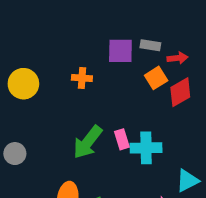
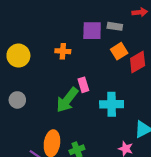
red arrow: (177, 58) -> (140, 12), moved
pink rectangle: (122, 139) -> (83, 85), moved
gray circle: (15, 154) -> (17, 100), moved

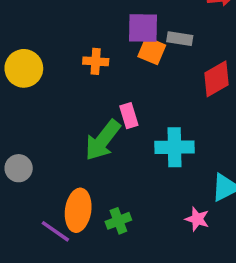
gray rectangle: (115, 26) -> (180, 39), moved
orange square: (119, 51) -> (152, 51), moved, turned -35
gray circle: (17, 100) -> (19, 168), moved

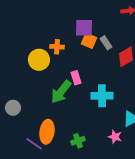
gray rectangle: (180, 39) -> (106, 43), moved, turned 48
yellow circle: (24, 68) -> (39, 60), moved
green cross: (118, 221) -> (78, 141), moved

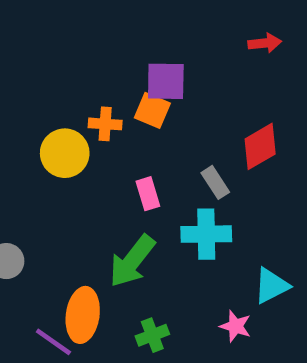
orange square: (89, 41) -> (152, 110), moved
gray rectangle: (106, 43) -> (215, 182), moved
green arrow: (61, 92) -> (132, 261), moved

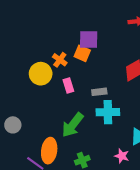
orange cross: (105, 124) -> (60, 60), turned 32
gray rectangle: (215, 182) -> (99, 92), moved, turned -64
pink rectangle: (148, 194) -> (68, 85), moved

